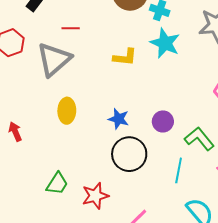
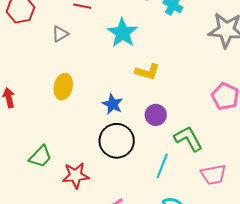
cyan star: (165, 43) -> (123, 33), moved
yellow L-shape: (125, 57) -> (147, 72), moved
gray triangle: (54, 59) -> (60, 34), size x0.5

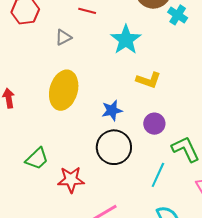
yellow ellipse: (63, 87) -> (64, 90), size x1.5
blue star: (113, 104) -> (112, 110), turned 30

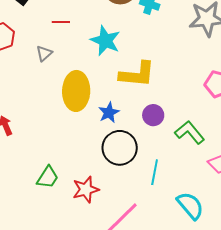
yellow L-shape: (148, 80) -> (137, 74), size x1.5
yellow ellipse: (64, 90) -> (76, 91), moved
cyan line: (158, 175) -> (155, 172), moved

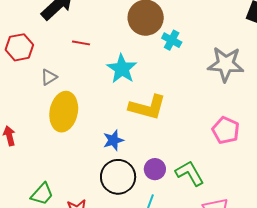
gray triangle: (44, 53) -> (49, 77), moved
yellow ellipse: (76, 91) -> (64, 112), moved
purple circle: (153, 115) -> (155, 169), moved

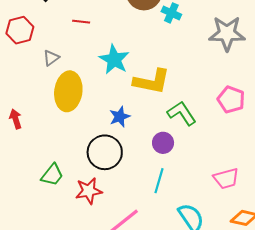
cyan star: (122, 69) -> (114, 60), moved
green L-shape: (190, 173) -> (182, 113), moved
black circle: (118, 177) -> (105, 152), moved

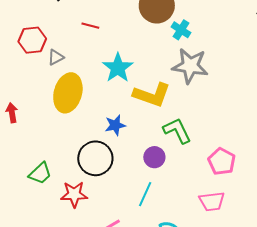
red hexagon: (20, 30) -> (32, 40), moved
gray star: (227, 33) -> (190, 66), moved
pink pentagon: (231, 100) -> (222, 161), moved

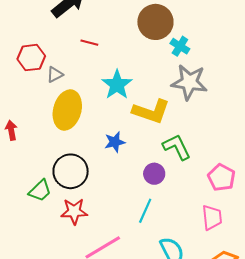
black circle: (95, 158) -> (71, 171), moved
pink trapezoid: (212, 201) -> (212, 218), turned -88

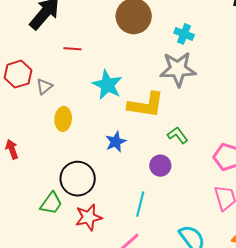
cyan cross: (180, 46) -> (184, 34), moved
yellow ellipse: (67, 110) -> (63, 119), size x0.6
green L-shape: (177, 147) -> (178, 135), size x0.7
cyan line: (145, 211) -> (140, 204), moved

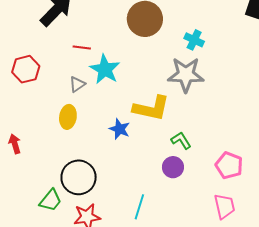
cyan star: (107, 85) -> (105, 69), moved
gray triangle: (44, 86) -> (77, 84), moved
blue star: (116, 142) -> (119, 129), moved, turned -30
purple circle: (160, 166) -> (173, 167), moved

